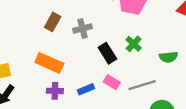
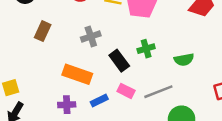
brown rectangle: (53, 22) -> (43, 31), moved
green cross: (134, 44) -> (146, 49), turned 35
orange rectangle: (49, 63) -> (77, 74), moved

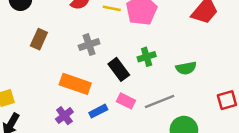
purple cross: (67, 105) -> (64, 116), turned -35

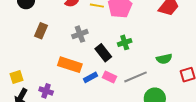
green semicircle: (186, 68) -> (164, 59), moved
blue rectangle: (98, 111) -> (90, 77), moved
purple cross: (64, 116) -> (46, 91), moved, turned -32

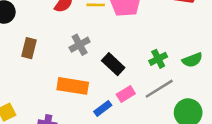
green cross: (125, 42) -> (158, 59), moved
blue rectangle: (90, 77) -> (103, 108), moved
pink rectangle: (110, 77) -> (126, 94), turned -48

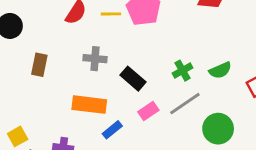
gray cross: (80, 45) -> (95, 59), turned 36
blue rectangle: (103, 108) -> (112, 130), moved

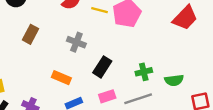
black rectangle: (133, 79) -> (102, 67), turned 66
orange rectangle: (89, 105) -> (61, 78), size x0.7

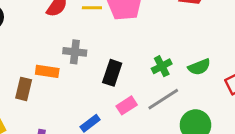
brown rectangle: (31, 34) -> (24, 89), moved
orange rectangle: (61, 78) -> (47, 71), moved

